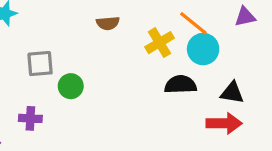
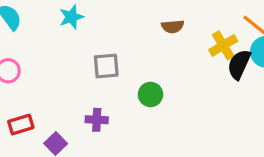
black semicircle: (180, 85) -> (239, 64), moved, turned -64
green circle: (71, 86) -> (150, 94), moved

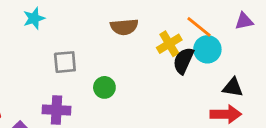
brown semicircle: (173, 26) -> (124, 27), size x1.4
purple cross: (97, 120) -> (57, 110), size x1.4

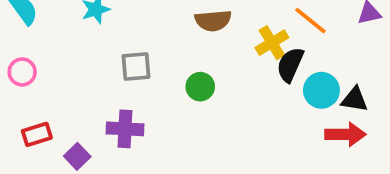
cyan circle: (207, 49) -> (321, 90), moved
green circle: (104, 87) -> (200, 87), moved

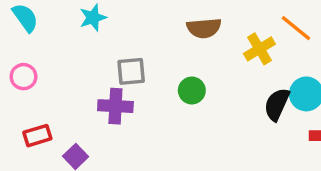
black semicircle: (290, 65) -> (277, 104), moved
purple cross: (125, 129) -> (115, 106), moved

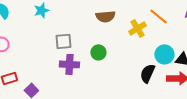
black semicircle: (277, 104) -> (147, 73), moved
purple cross: (115, 106) -> (69, 64), moved

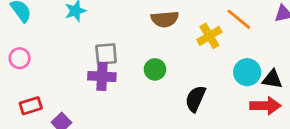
purple cross: (69, 64) -> (102, 76), moved
black semicircle: (147, 73) -> (195, 99), moved

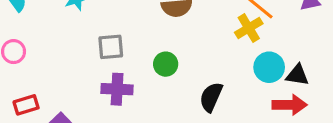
yellow cross: (209, 36) -> (249, 28), moved
purple cross: (102, 76) -> (117, 89), moved

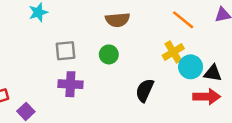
yellow cross: (249, 28) -> (173, 52), moved
green circle: (166, 64) -> (109, 54), moved

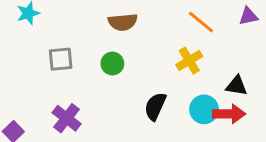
cyan circle: (191, 67) -> (204, 109), moved
purple cross: (70, 84) -> (67, 118), moved, turned 35

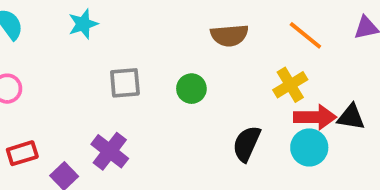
brown semicircle: (123, 22) -> (229, 35), moved
red arrow: (229, 114) -> (315, 117), moved
purple cross: (67, 118) -> (110, 151), moved

